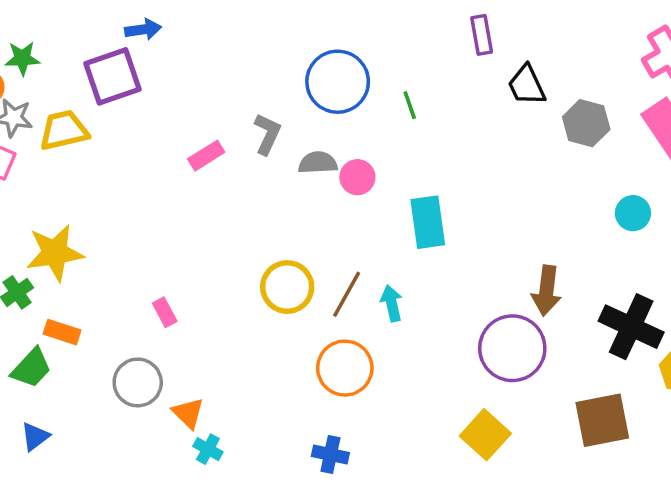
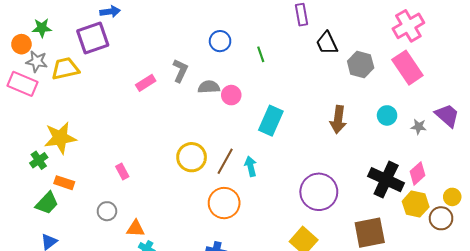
blue circle: (338, 82) -> (220, 41), size x0.6
cyan rectangle: (428, 222) -> (271, 121), turned 32
brown arrow: (547, 291) -> (338, 120), moved
gray circle: (138, 382) -> (107, 211), size x0.7
orange triangle: (188, 413) -> (136, 228), turned -42

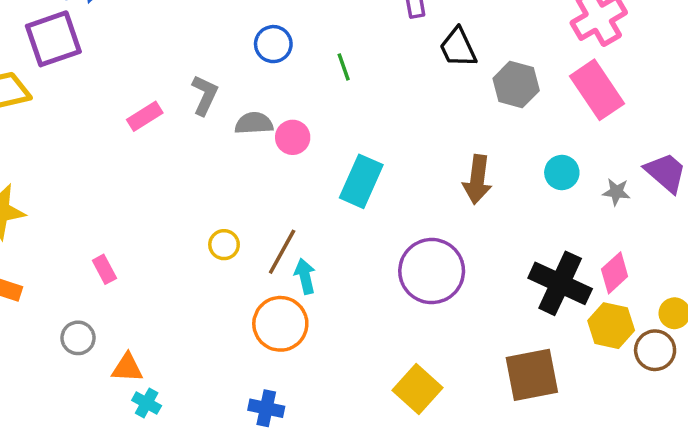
yellow circle: (192, 157) -> (224, 245), size x0.6
cyan arrow: (251, 166) -> (305, 276), moved
purple circle: (319, 192) -> (432, 271), moved

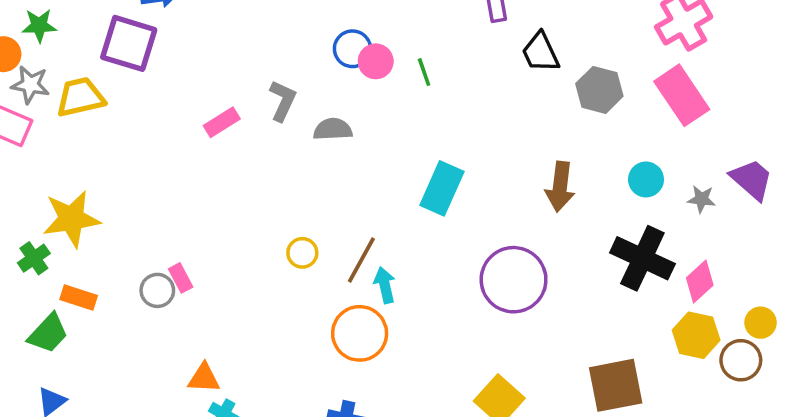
purple square: (53, 39) -> (129, 43), turned 36
pink circle: (293, 137) -> (376, 61), moved
black cross: (560, 283) -> (642, 258), moved
gray circle: (78, 338) -> (157, 290), moved

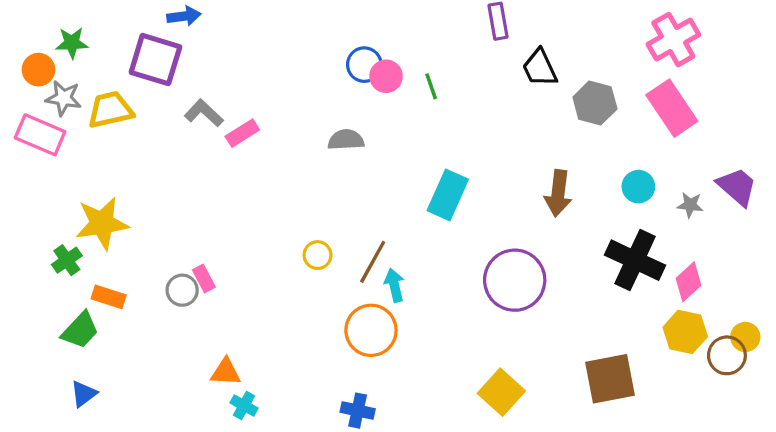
gray L-shape: (283, 101) -> (204, 113), moved, turned -72
yellow circle: (761, 323) -> (745, 337), moved

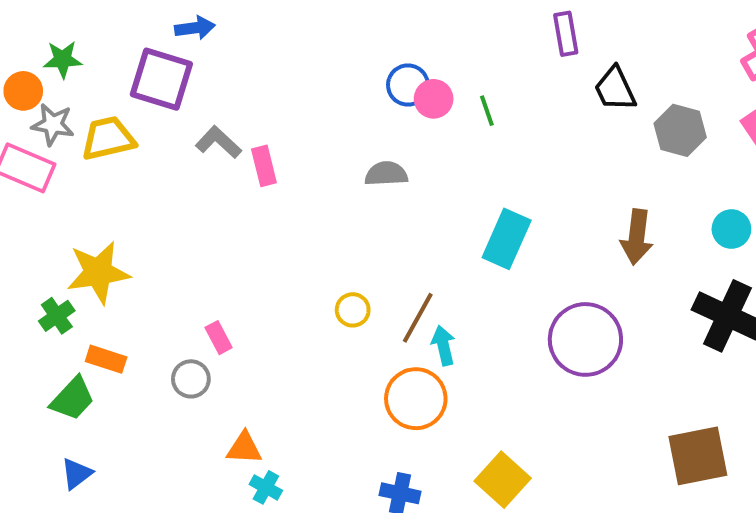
pink rectangle: (242, 133) -> (264, 166), turned -72
gray circle: (182, 290) -> (191, 379), moved
yellow square: (501, 392) -> (503, 480), moved

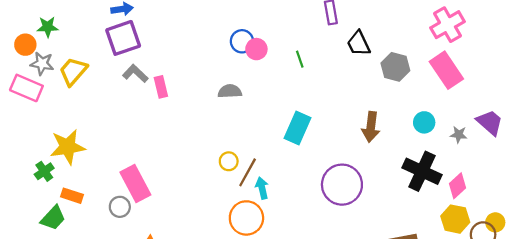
purple square: (161, 79) -> (123, 38), moved, turned -36
green line: (487, 111) -> (300, 59), moved
yellow trapezoid: (108, 138) -> (73, 71), turned -36
yellow circle: (353, 310) -> (229, 161), moved
pink rectangle: (219, 338) -> (135, 183), size x2.0

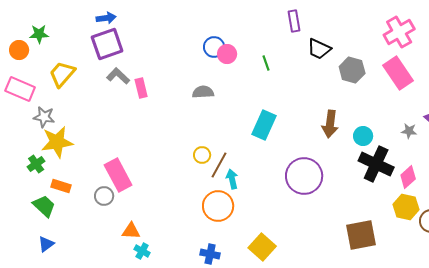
black trapezoid: (359, 44) -> (319, 49), turned -40
gray star: (42, 64) -> (44, 117), moved
cyan circle: (424, 122) -> (363, 136), moved
green trapezoid: (53, 218) -> (44, 206), turned -90

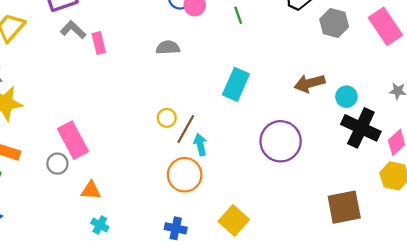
brown arrow: (330, 124) -> (310, 83), turned 68
orange triangle: (131, 231) -> (91, 190), moved

